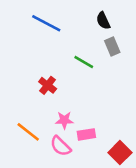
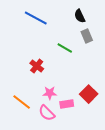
red square: (120, 153) -> (89, 94), moved

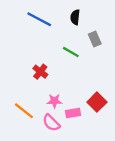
black semicircle: (80, 16) -> (75, 17), moved, turned 32

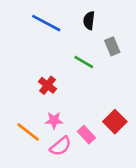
pink star: (54, 101) -> (54, 120), moved
pink rectangle: (73, 113) -> (86, 135), turned 56
pink semicircle: (51, 123) -> (60, 146), turned -84

